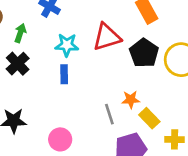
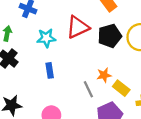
black pentagon: (144, 53) -> (110, 36), turned 30
blue rectangle: (64, 74) -> (50, 70), moved

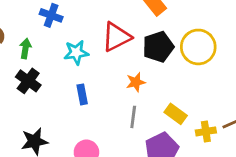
orange star: (104, 75) -> (136, 82), moved
gray line: (88, 89) -> (133, 117), turned 35

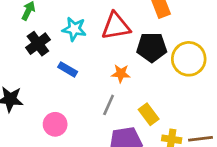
black cross: (28, 81) -> (38, 44), moved
blue rectangle: (82, 94) -> (68, 69), turned -66

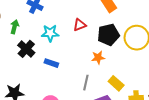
red triangle: (116, 26) -> (80, 25), size x0.6
orange star: (121, 74) -> (98, 58), moved

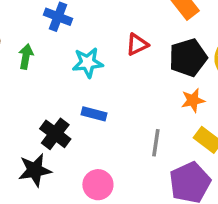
black cross: (26, 49) -> (55, 134), moved
orange star: (98, 58) -> (193, 100), moved

